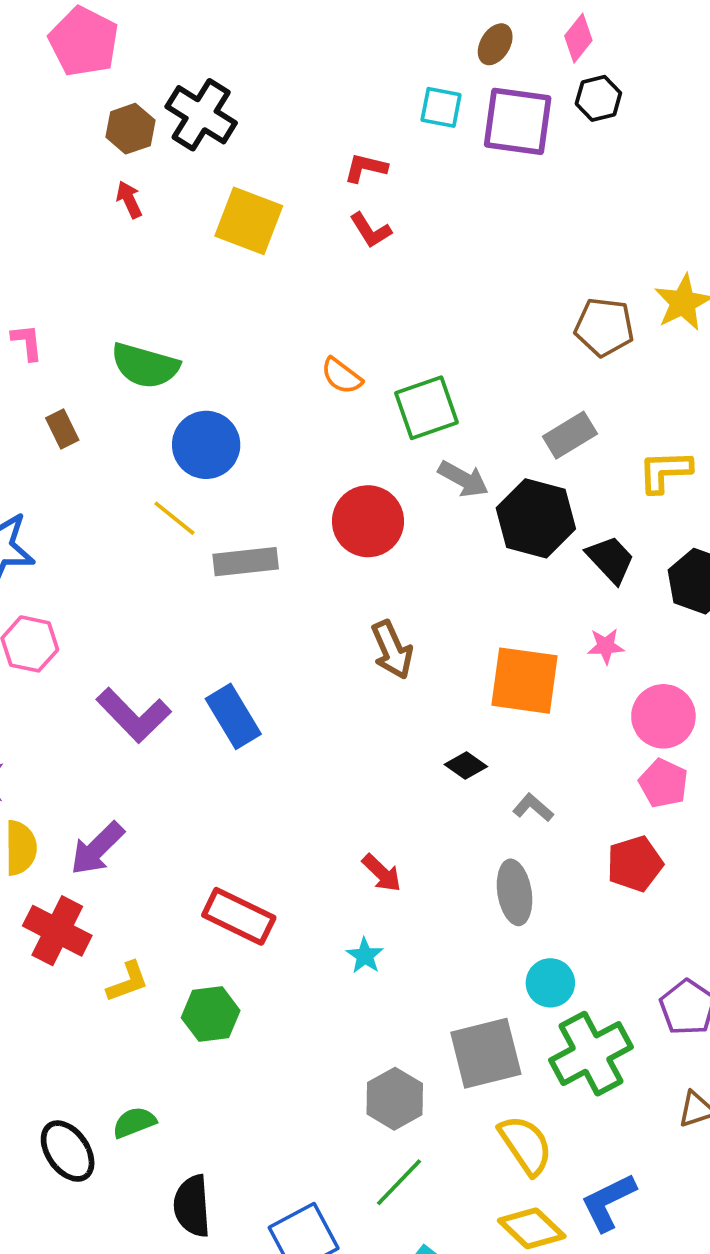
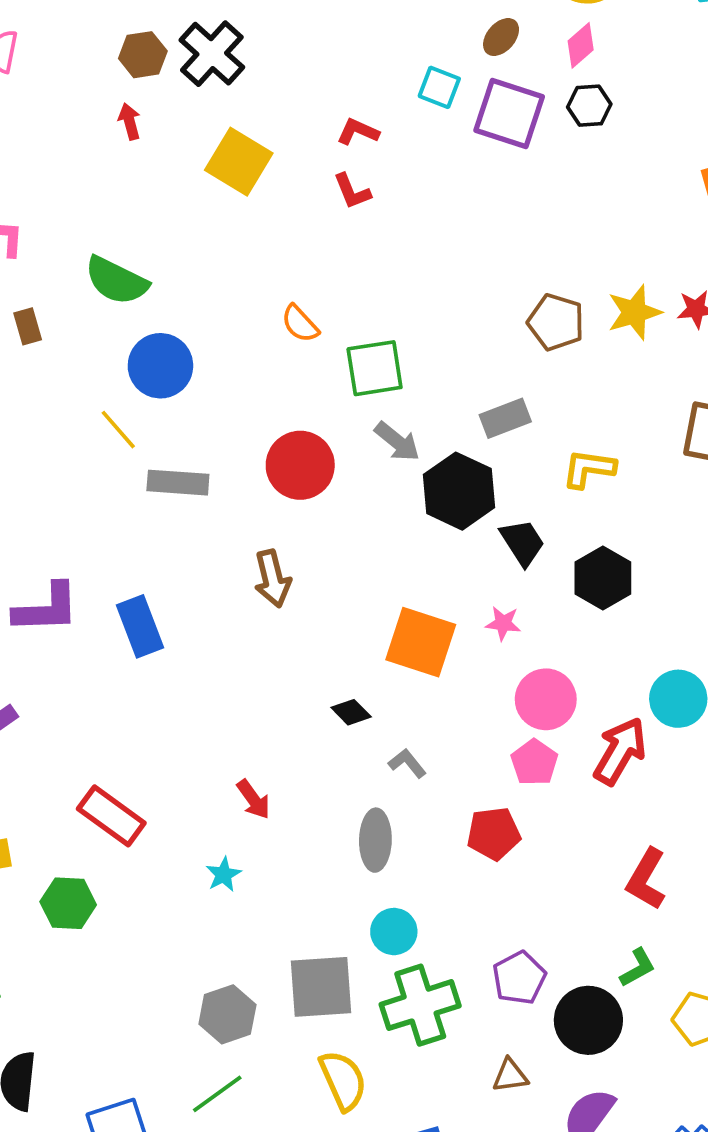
brown arrow: (392, 650) -> (272, 579), moved
purple L-shape: (134, 715) -> (46, 608), turned -58

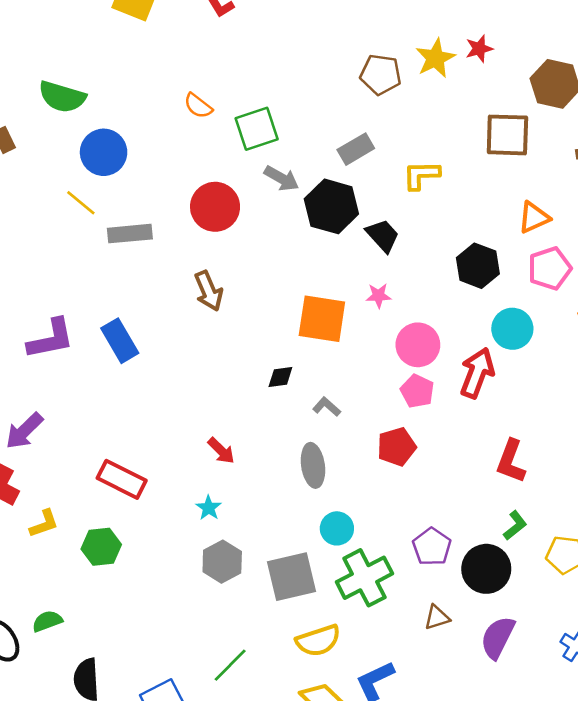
black hexagon: (603, 578) -> (478, 266), moved
black diamond: (351, 712) -> (280, 377), turned -44
gray hexagon: (227, 1014) -> (222, 562), moved
yellow semicircle: (343, 1080) -> (318, 641), turned 105

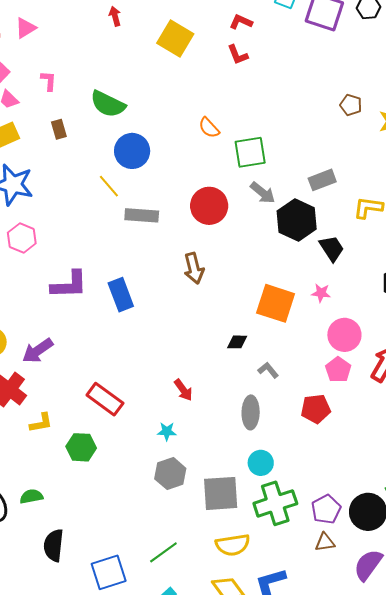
brown pentagon: (381, 74) -> (351, 105), moved, size x0.7
cyan star: (209, 508) -> (167, 431), turned 30
purple pentagon: (432, 547) -> (326, 509), moved

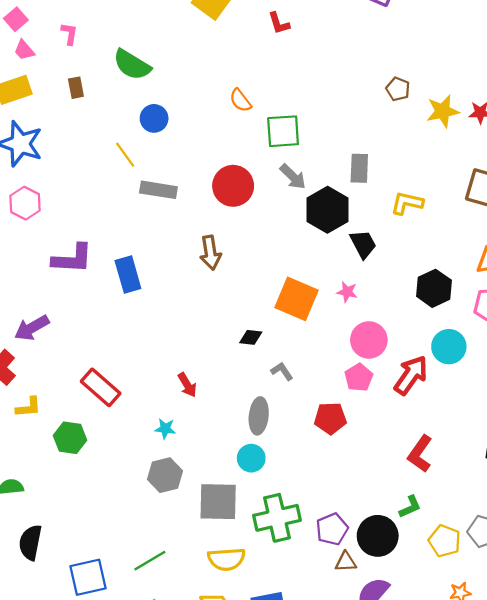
blue circle: (132, 151) -> (154, 118), size x0.7
gray rectangle: (322, 180) -> (359, 168), turned -72
cyan circle: (261, 463) -> (251, 458), moved
brown triangle: (325, 542) -> (346, 562), moved

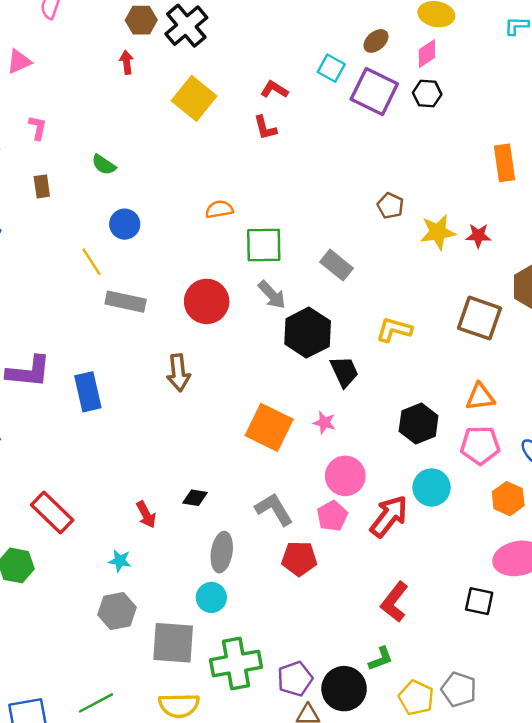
green semicircle: (132, 65) -> (104, 165), size x0.6
orange semicircle: (240, 100) -> (219, 209), turned 115
gray rectangle: (359, 168) -> (336, 265), moved, turned -56
black diamond: (251, 337) -> (195, 498), moved
gray L-shape: (282, 371) -> (274, 509), moved, size x1.6

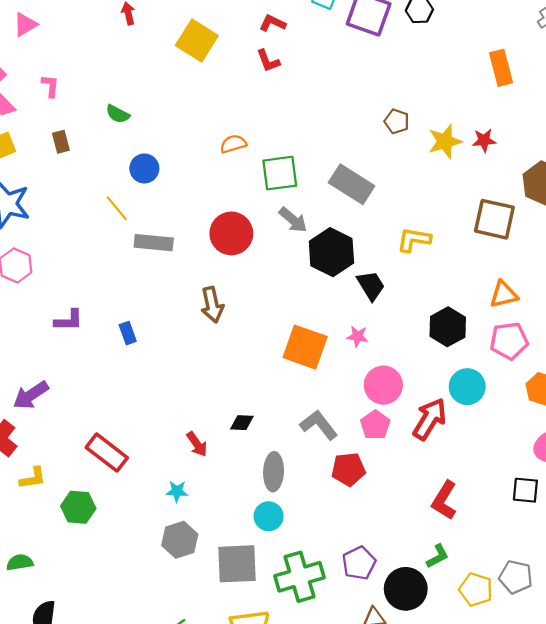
gray rectangle: (336, 265) -> (352, 184), size x1.4
purple L-shape: (29, 372) -> (69, 320), size x0.7
blue rectangle: (88, 392) -> (128, 333), size x0.6
purple pentagon: (295, 679) -> (359, 563), moved

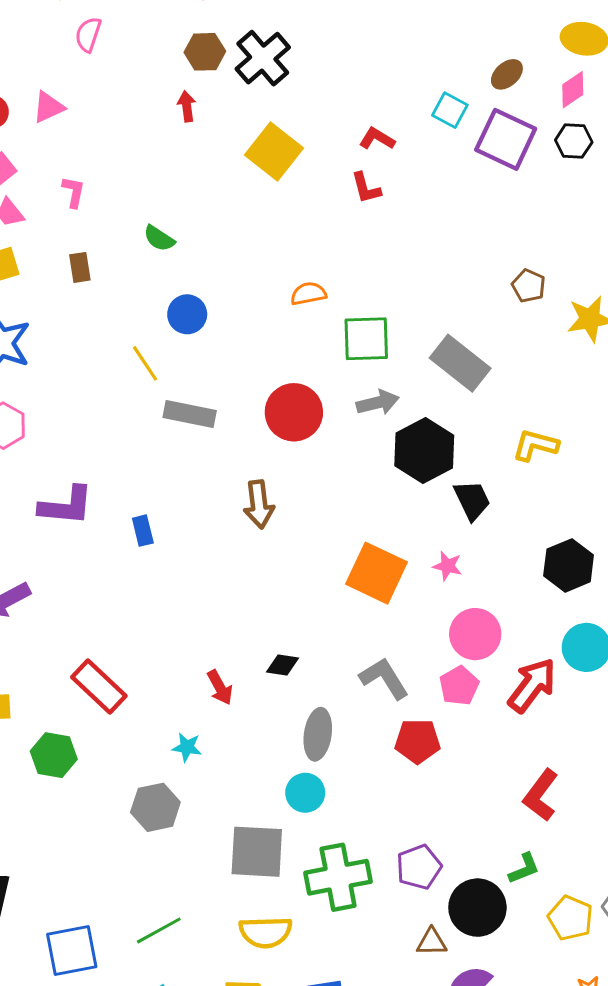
gray arrow: (293, 220) -> (378, 403), turned -60
purple L-shape: (69, 320) -> (66, 506), size x1.4
gray hexagon: (180, 540) -> (155, 807), moved

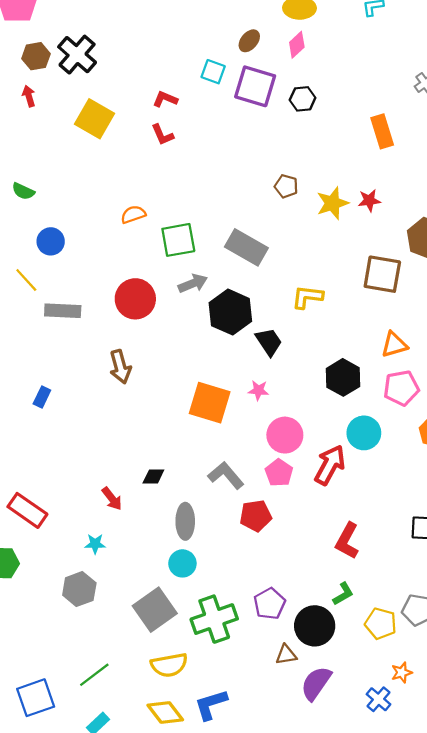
black hexagon: (574, 141) -> (303, 99), moved
blue rectangle: (143, 531) -> (42, 397), turned 48
gray square: (257, 852) -> (155, 610), turned -30

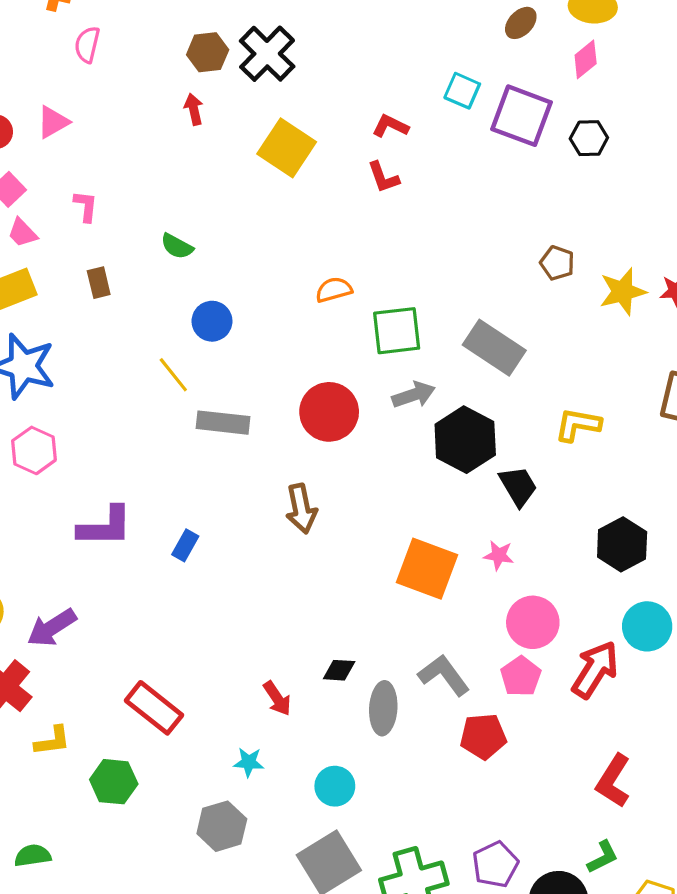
brown ellipse: (249, 41) -> (521, 23), moved
gray ellipse: (185, 521) -> (383, 708), moved
cyan circle: (182, 563) -> (335, 786), moved

